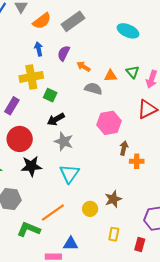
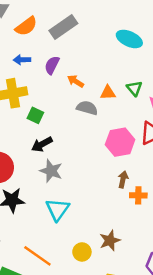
blue arrow: (39, 49) -> (22, 60), turned -80
pink hexagon: (109, 123) -> (120, 142), moved
orange line: (53, 213) -> (37, 256), turned 70

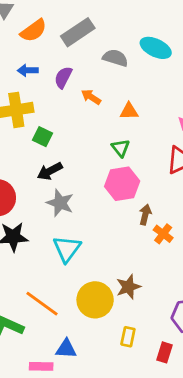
green triangle: (134, 88) -> (121, 148), moved
gray semicircle: (87, 108) -> (115, 58), moved
pink hexagon: (120, 142) -> (122, 184), moved
orange cross: (138, 195) -> (163, 234), turned 35
yellow circle: (82, 252) -> (95, 300), size x1.6

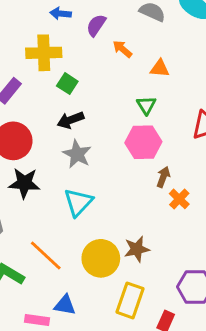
yellow rectangle: (128, 337) -> (130, 300), size x1.6

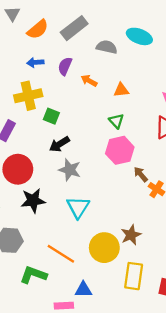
brown arrow: (163, 177) -> (141, 174), turned -49

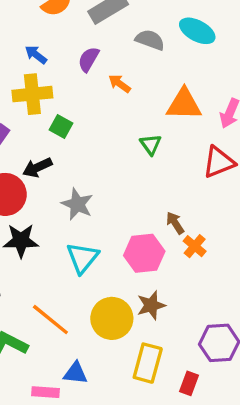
blue arrow: (35, 62) -> (36, 55), moved, turned 35
orange triangle: (121, 90) -> (184, 104), moved, size x1.6
black arrow: (59, 144) -> (37, 167), moved
pink hexagon: (120, 150) -> (144, 253), moved

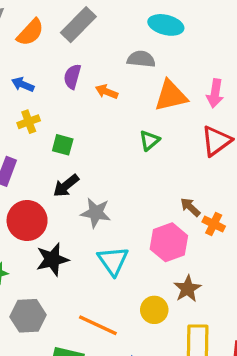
gray semicircle: (150, 40) -> (141, 59), moved
yellow cross: (32, 94) -> (29, 122), size x0.6
green triangle: (151, 144) -> (149, 140), turned 40
black arrow: (37, 167) -> (66, 186), moved
yellow circle: (112, 318) -> (154, 310), size x0.7

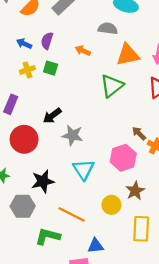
purple semicircle: (72, 76) -> (47, 41), moved
green triangle: (149, 140) -> (112, 86), size x1.6
green square: (63, 145) -> (51, 68), moved
black star: (52, 259) -> (43, 181), moved

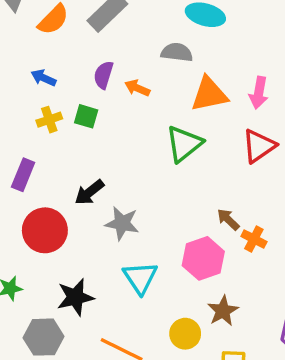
purple semicircle: (47, 41) -> (104, 75), moved

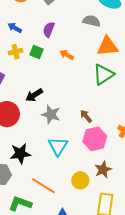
orange arrow: (137, 88) -> (67, 55), moved
green triangle: (184, 144) -> (103, 74), moved
brown arrow: (228, 219) -> (86, 116), moved

